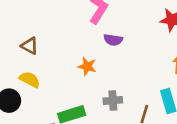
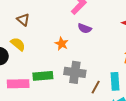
gray cross: (113, 100) -> (75, 72), size x1.5

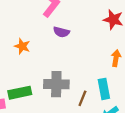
orange star: (62, 44) -> (22, 46), moved

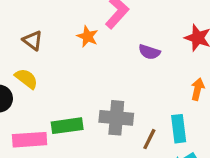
purple semicircle: (61, 32) -> (149, 52), moved
orange star: (22, 46) -> (88, 37), moved

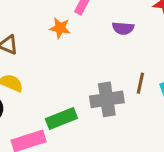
brown line: (149, 139) -> (140, 83), moved

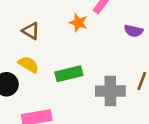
green rectangle: (61, 119) -> (69, 74), moved

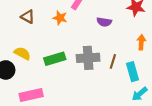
brown triangle: (31, 31) -> (28, 17), moved
gray cross: (110, 91) -> (88, 58), moved

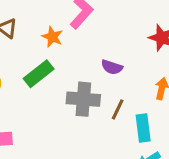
purple semicircle: (104, 22) -> (112, 67), moved
green rectangle: (55, 59) -> (39, 74), moved, turned -30

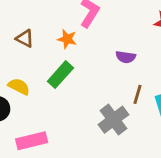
gray cross: (83, 99) -> (113, 120), moved, turned -32

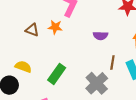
brown triangle: (25, 38) -> (32, 30), moved
green rectangle: (60, 75) -> (57, 74), moved

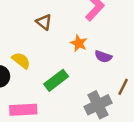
orange star: (55, 27) -> (79, 43), moved
purple semicircle: (100, 36) -> (103, 57), moved

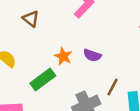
orange star: (79, 43) -> (63, 56), moved

